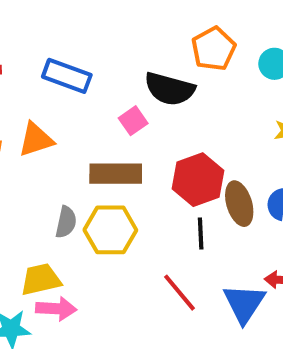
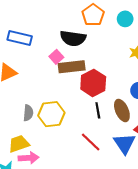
brown rectangle: (116, 174) -> (72, 67), moved
brown ellipse: (239, 204) -> (122, 110), moved

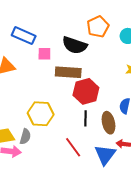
pink square: (56, 57) -> (44, 54), moved, turned 32
gray semicircle: (28, 113) -> (25, 137), moved

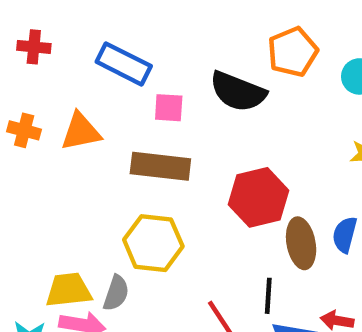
brown rectangle: (68, 72) -> (160, 166), moved
black line: (86, 118) -> (268, 296), moved
brown ellipse: (109, 123) -> (301, 243), moved

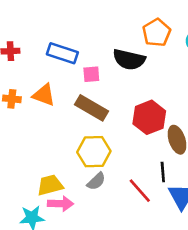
orange triangle: (81, 132) -> (44, 95), turned 40
brown rectangle: (160, 166) -> (92, 108), turned 32
gray semicircle: (116, 293) -> (96, 181), moved, turned 36

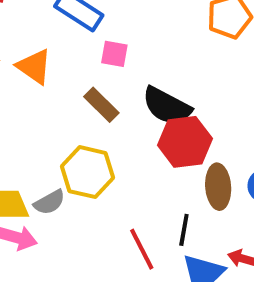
black semicircle: (129, 59) -> (167, 106), moved
brown rectangle: (92, 108) -> (101, 105), size x0.7
gray semicircle: (96, 181) -> (49, 202), moved

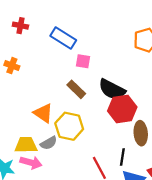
orange triangle: (34, 66) -> (43, 113), moved

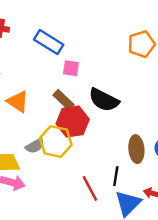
red hexagon: (122, 109) -> (73, 121), moved
orange triangle: (43, 113) -> (18, 102), moved
gray semicircle: (49, 143) -> (35, 146), moved

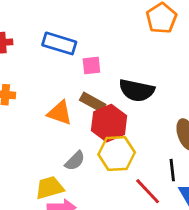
orange triangle: (18, 102) -> (60, 113), moved
yellow hexagon: (56, 142) -> (117, 153), moved

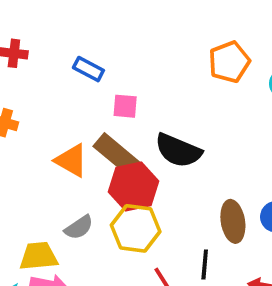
blue rectangle: (59, 43) -> (88, 69), size x0.7
brown rectangle: (93, 102) -> (117, 155), size x1.4

